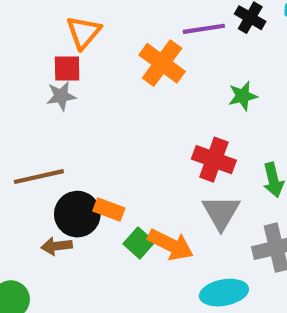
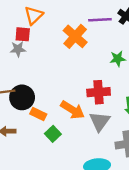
red cross: (214, 160) -> (99, 92), turned -30
black circle: (77, 214) -> (22, 97), moved
orange arrow: (171, 245) -> (72, 110), moved

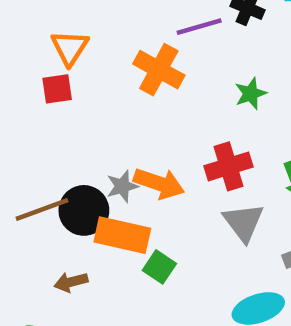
gray star: (18, 49) -> (122, 186), moved
orange arrow: (72, 110) -> (159, 183), moved
orange rectangle: (38, 114) -> (122, 235), size x1.6

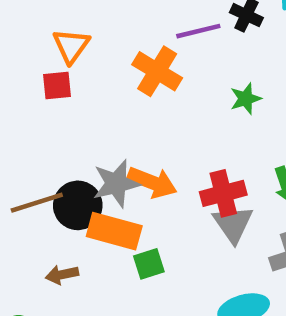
red cross: (229, 166) -> (223, 193), moved
gray star: (122, 186) -> (116, 184), size x1.5
green square: (159, 267) -> (149, 264), turned 36

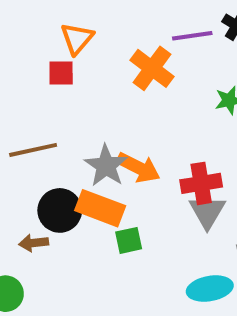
gray star: (116, 184) -> (106, 166), turned -30
brown line: (37, 203) -> (33, 150), moved
black circle: (78, 205) -> (60, 210), moved
brown arrow: (62, 275) -> (34, 243), moved

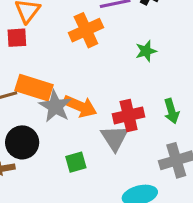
orange cross: (152, 68) -> (86, 30), turned 32
orange rectangle: (100, 208) -> (34, 88), moved
gray triangle: (207, 212) -> (115, 138), moved

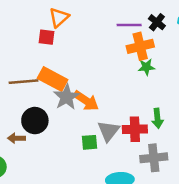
orange cross: (86, 30) -> (140, 46), moved
red cross: (129, 115) -> (135, 129), moved
green square: (76, 162) -> (90, 142), moved

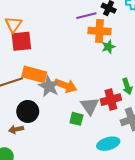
orange triangle: (59, 17) -> (13, 24), moved
red square: (47, 37) -> (21, 41), size x1.5
orange cross: (140, 46) -> (100, 31), turned 30
green square: (90, 142) -> (76, 119), turned 32

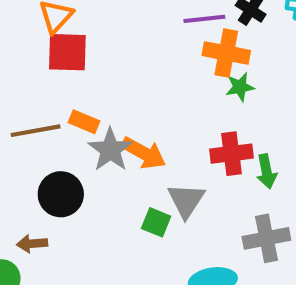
orange rectangle: (34, 74) -> (84, 122), size x0.6
red cross: (111, 100) -> (231, 154), moved
brown arrow: (16, 129) -> (32, 244), moved

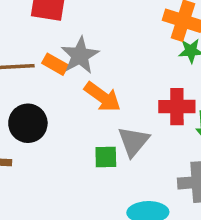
gray star: (110, 150) -> (80, 55), moved
green square: (156, 222) -> (106, 157), turned -30

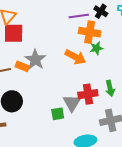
orange arrow: (102, 97) -> (75, 57), moved
red cross: (177, 107) -> (88, 94), moved

